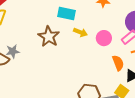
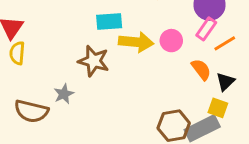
yellow arrow: (80, 32) -> (136, 42), size x1.6
gray star: (13, 51) -> (64, 94), moved

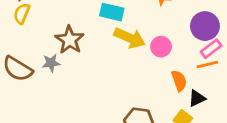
pink rectangle: (206, 29) -> (211, 49), moved
brown star: (94, 61) -> (70, 40), moved

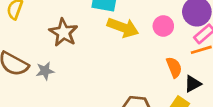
pink circle: (161, 47) -> (163, 26), moved
gray star: (51, 63) -> (45, 71), moved

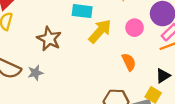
yellow arrow: (123, 27) -> (100, 31), turned -65
orange semicircle: (174, 67) -> (129, 62), moved

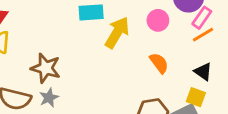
brown star: (49, 39) -> (46, 68), moved
black triangle: (163, 76) -> (203, 72), turned -42

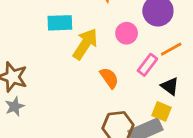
pink rectangle: (202, 18) -> (147, 65), moved
orange semicircle: (159, 63) -> (109, 78), moved

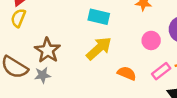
yellow arrow: (85, 44) -> (99, 48), moved
orange semicircle: (109, 78) -> (127, 73), turned -48

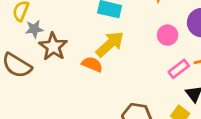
orange semicircle: (127, 73) -> (92, 64), moved
gray star: (43, 75) -> (34, 29), moved

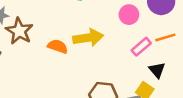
yellow arrow: (110, 44) -> (88, 38), moved, turned 36

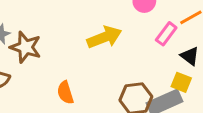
orange semicircle: (58, 46) -> (65, 93), moved, turned -114

